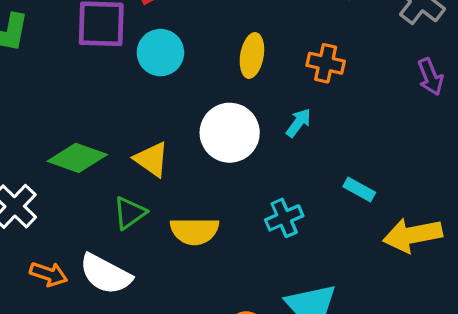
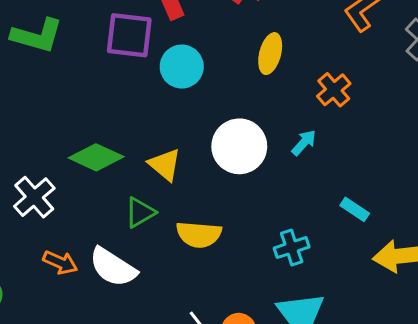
yellow ellipse: (252, 55) -> (270, 54), moved
orange cross: (326, 63) -> (334, 90), turned 32
cyan cross: (284, 218) -> (292, 248), moved

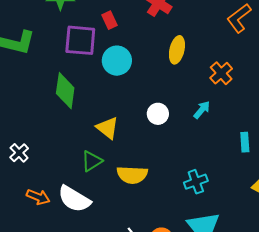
white circle: (239, 146) -> (158, 114), size x0.6
green diamond: (96, 157) -> (65, 91), moved, turned 75
white cross: (34, 197) -> (19, 153), size x0.7
cyan rectangle: (355, 209) -> (245, 142), moved, turned 54

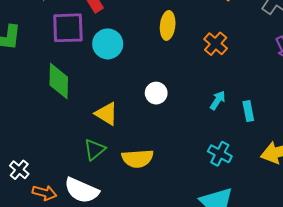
cyan arrow: (202, 110) -> (218, 100), moved
white cross: (19, 153) -> (19, 170), moved
cyan cross: (196, 182) -> (220, 154), moved, turned -35

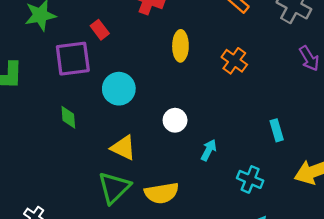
cyan circle: (108, 44) -> (119, 89), moved
green diamond: (59, 81) -> (68, 117), size x0.6
cyan arrow: (218, 100) -> (209, 150), moved
green triangle: (95, 150) -> (114, 188), size x1.4

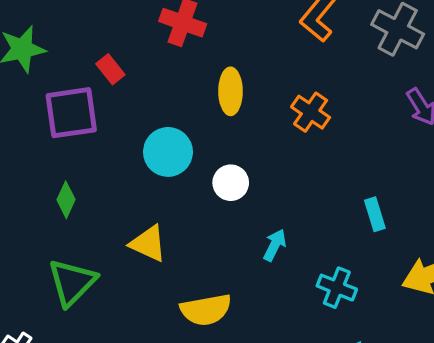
cyan circle: (119, 89) -> (168, 152), moved
green diamond: (68, 117) -> (66, 200), turned 30
white circle: (175, 120) -> (231, 183), moved
green triangle: (114, 188) -> (72, 282), moved

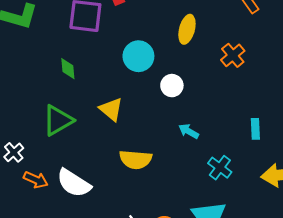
green diamond: (66, 200) -> (68, 69), turned -45
cyan arrow: (275, 245) -> (189, 131), turned -102

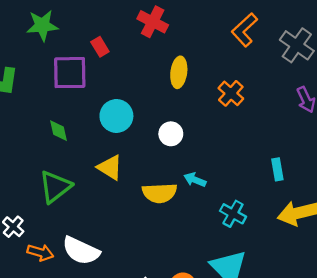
cyan circle: (138, 56) -> (116, 116), moved
cyan rectangle: (255, 129) -> (277, 169), moved
yellow semicircle: (136, 160) -> (160, 193), moved

